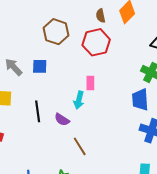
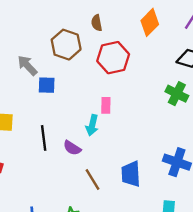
brown semicircle: (101, 16) -> (97, 23), moved
gray arrow: (14, 67) -> (27, 65), moved
blue trapezoid: (140, 100) -> (131, 174), moved

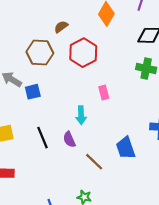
brown semicircle: (97, 23) -> (61, 27), turned 80
pink rectangle: (106, 105) -> (104, 92), moved
purple semicircle: (72, 148) -> (69, 139), turned 49

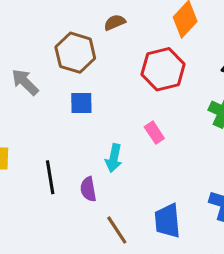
red hexagon: (83, 53) -> (163, 69), moved
blue square: (33, 92) -> (81, 103), moved
pink rectangle: (104, 92) -> (154, 133), turned -32

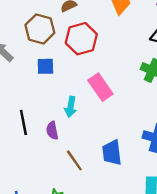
red hexagon: (163, 69) -> (81, 39), moved
pink rectangle: (154, 133) -> (100, 87), size x1.6

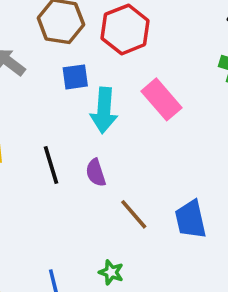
cyan arrow: (71, 107) -> (104, 110), moved, size x1.4
blue trapezoid: (112, 153) -> (191, 219), moved

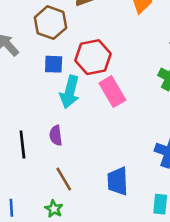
red hexagon: (125, 29) -> (93, 57), moved
black line: (51, 165) -> (22, 145), moved
brown line: (134, 214) -> (64, 179), moved

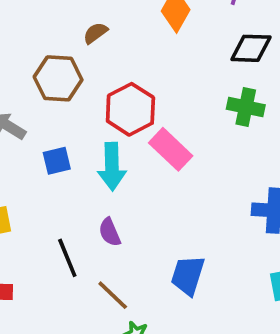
blue square: (54, 64) -> (57, 161), moved
brown line: (64, 179) -> (113, 295), moved
blue trapezoid: (118, 181) -> (188, 275), moved, turned 36

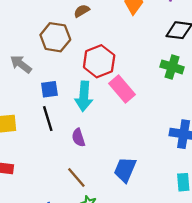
black line: (67, 258) -> (48, 119), moved

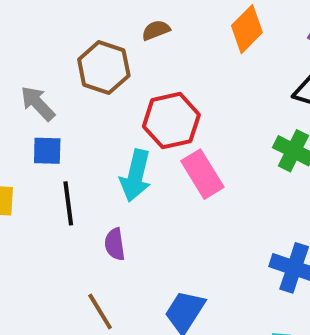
blue square: (49, 89) -> (47, 151), moved

